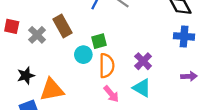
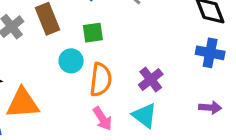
green square: (99, 41) -> (93, 33), moved

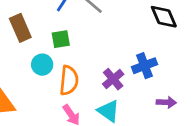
blue cross: (210, 53) -> (144, 66), moved, turned -30

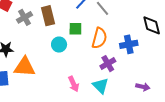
blue cross: (144, 66) -> (129, 44), moved
orange semicircle: (69, 80) -> (99, 38), moved

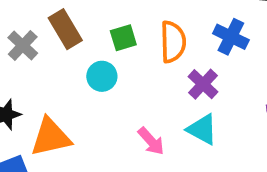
blue cross: (129, 44) -> (231, 37), turned -36

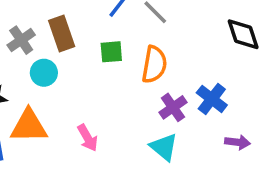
blue cross: (231, 37) -> (212, 99), moved
cyan circle: (102, 76) -> (44, 73), moved
pink arrow: (151, 141) -> (88, 138), moved

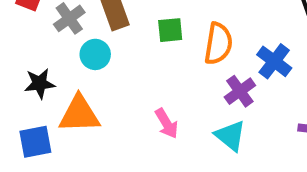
blue cross: (212, 99) -> (274, 61), moved
pink arrow: (88, 138) -> (167, 123), moved

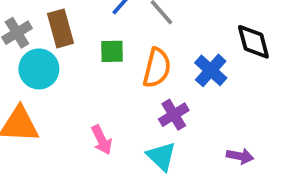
cyan circle: (95, 54) -> (39, 69), size x1.4
blue cross: (274, 61) -> (211, 70), moved

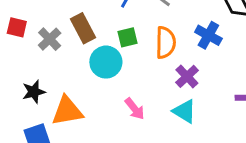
cyan circle: (39, 69) -> (106, 62), moved

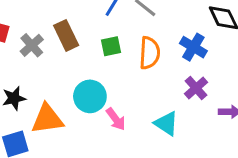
cyan circle: (106, 62) -> (90, 96), moved
purple cross: (187, 76) -> (196, 88), moved

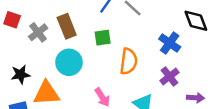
orange semicircle: (150, 53) -> (129, 61), moved
cyan circle: (90, 96) -> (69, 62), moved

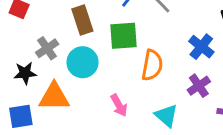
gray cross: (38, 32) -> (47, 48), moved
green square: (103, 38) -> (123, 36), size x1.5

